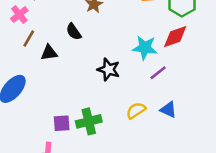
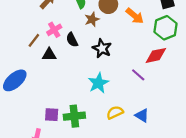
pink cross: (19, 14) -> (54, 30), moved
cyan star: (145, 48) -> (98, 83), moved, turned 30
black star: (109, 70) -> (102, 48), moved
purple line: (158, 73) -> (138, 75), moved, turned 72

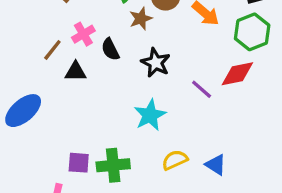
purple line: (138, 75) -> (202, 89), moved

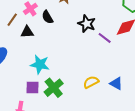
black star: (156, 63) -> (87, 24), moved
cyan star: (150, 115) -> (40, 64), moved, turned -30
green cross: (113, 165) -> (54, 88), turned -30

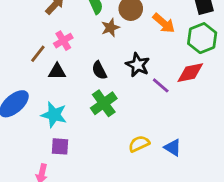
black semicircle: (47, 17) -> (99, 70), moved
cyan star: (40, 64) -> (54, 115), moved
green cross: (54, 88) -> (104, 103), moved

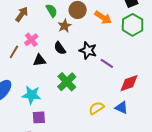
black semicircle: (99, 70) -> (60, 48), moved
black triangle: (57, 71) -> (39, 60), moved
red diamond: (190, 73) -> (129, 83), moved

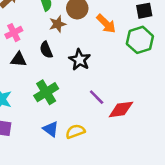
purple line: (107, 63) -> (97, 97), moved
blue triangle: (121, 108) -> (51, 129), moved

